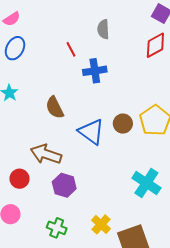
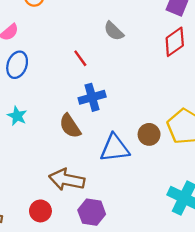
gray semicircle: (103, 29) -> (114, 31), turned -36
blue cross: (95, 71) -> (92, 97), moved
blue triangle: (91, 132) -> (115, 148), turned -36

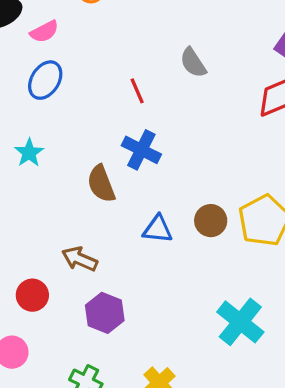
blue cross: (92, 97) -> (141, 150), turned 30
blue triangle: (115, 148) -> (158, 229), size x0.7
brown arrow: (67, 180) -> (80, 259), size x0.7

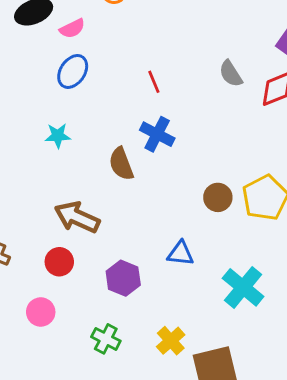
gray semicircle: (193, 63) -> (231, 74), moved
cyan star: (29, 153) -> (58, 136), turned 30
blue triangle: (158, 229) -> (181, 253), moved
brown arrow: (80, 259) -> (77, 217), moved, size x1.4

